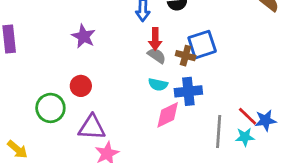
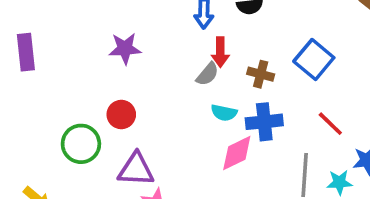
purple star: (84, 36) -> (125, 48), turned -30
blue square: (202, 45) -> (314, 59), moved, turned -32
gray semicircle: (157, 56) -> (207, 74), moved, turned 96
red line: (248, 116) -> (330, 124), moved

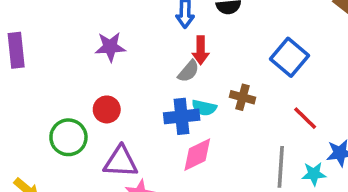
brown cross: (261, 74) -> (242, 97), moved
blue cross: (264, 122) -> (182, 116), moved
pink diamond: (237, 153) -> (197, 155), moved

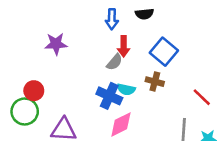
blue square: (289, 57) -> (164, 52), moved
red circle: (107, 109) -> (34, 91), moved
blue cross: (182, 116) -> (109, 96), turned 30

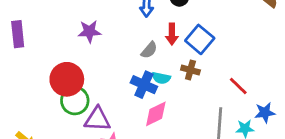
red arrow: (124, 46) -> (172, 34), moved
red circle: (34, 91) -> (67, 79), size x1.6
green circle: (25, 111) -> (75, 101), moved

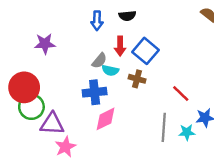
cyan semicircle: (161, 78) -> (110, 70), moved
blue cross: (144, 85) -> (95, 92), turned -30

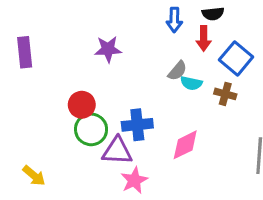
red arrow: (120, 46) -> (204, 38), moved
red circle: (24, 87) -> (82, 105), size x0.7
blue cross: (95, 92) -> (137, 125), moved

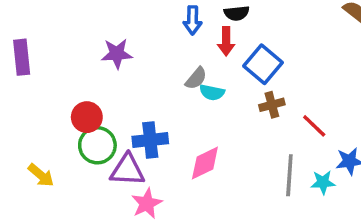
brown cross: (225, 94) -> (272, 105), moved, turned -30
yellow arrow: (34, 176) -> (41, 175), moved

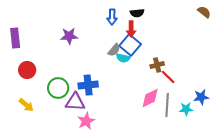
blue square: (263, 64) -> (130, 45), moved
red circle: (87, 117) -> (27, 70), moved
red line: (314, 126) -> (168, 77), moved
pink diamond: (205, 163) -> (150, 98), moved

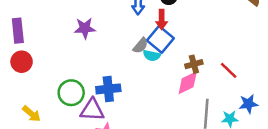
red circle: (27, 70) -> (22, 62), moved
red line: (168, 77) -> (229, 70), moved
pink diamond: (150, 98) -> (188, 83), moved

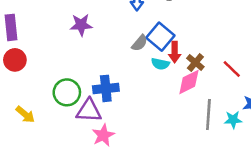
red arrow: (162, 20) -> (175, 52), moved
cyan semicircle: (152, 55) -> (160, 64), moved
brown cross: (194, 64) -> (195, 63), turned -35

